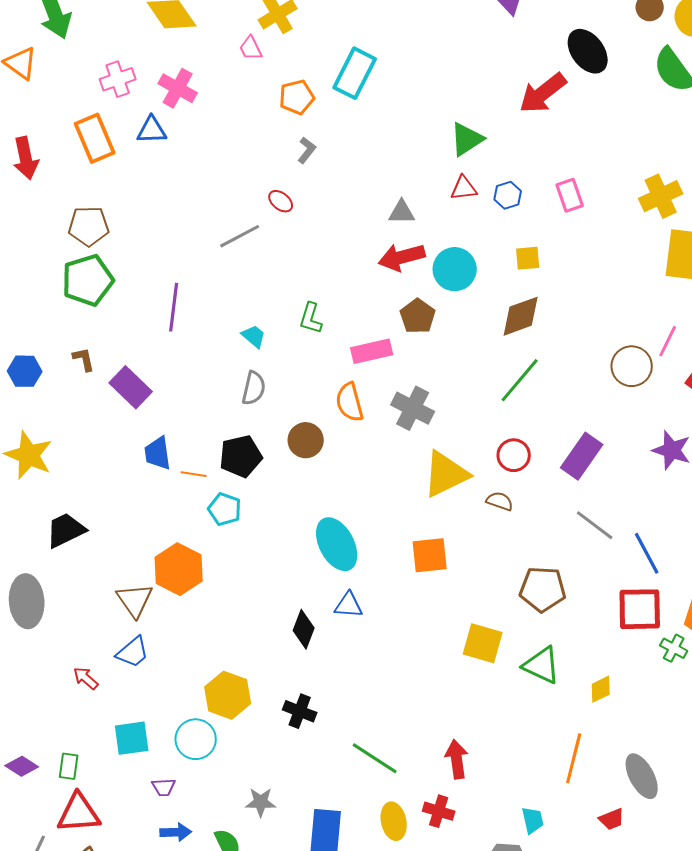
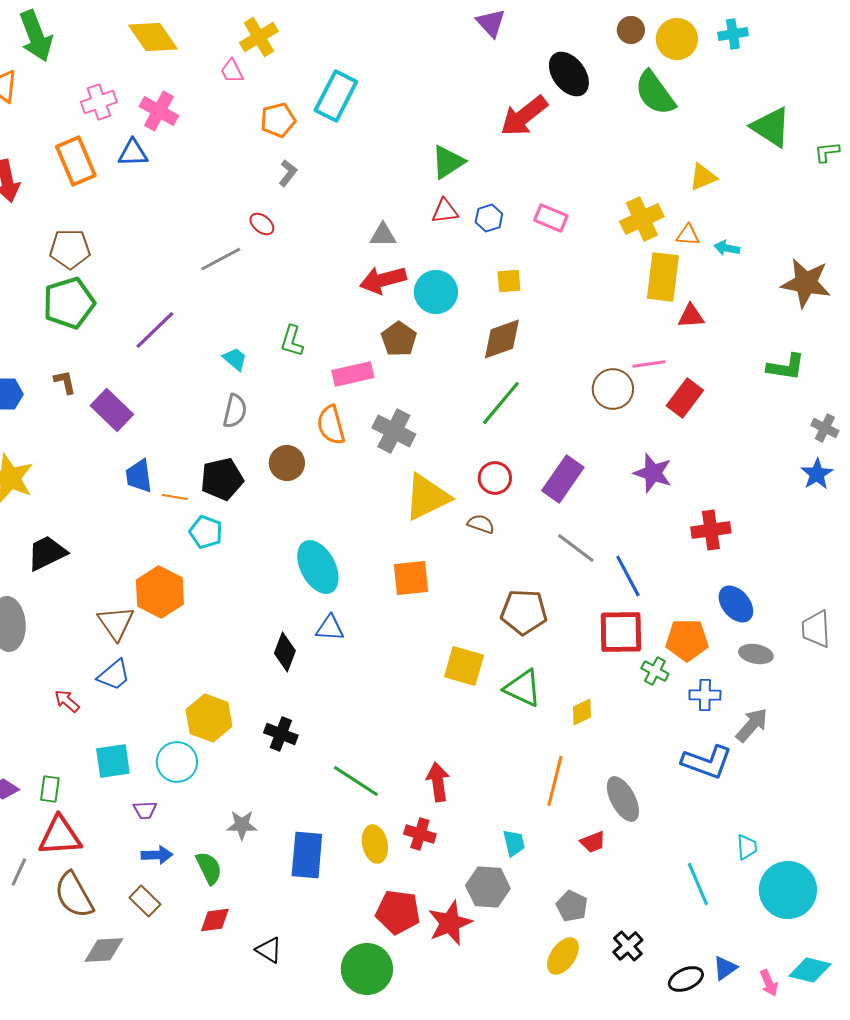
pink rectangle: (570, 195) -> (551, 218), turned -48
purple line: (174, 307) -> (155, 330), turned 39
pink line: (668, 341) -> (649, 364), turned 56

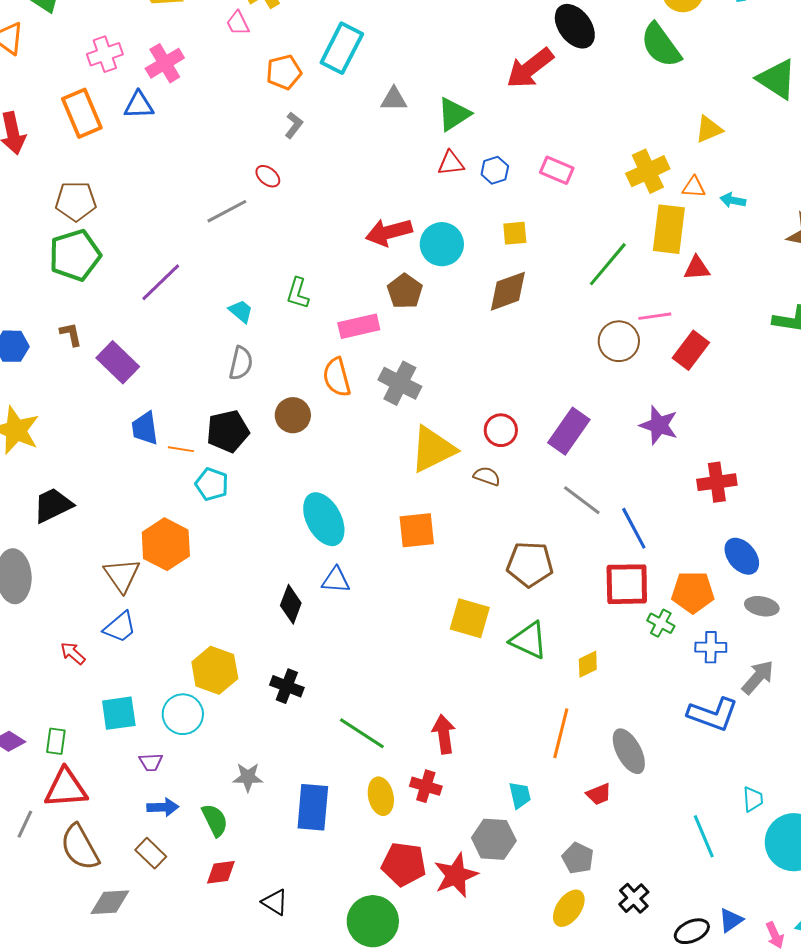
pink cross: (159, 111) -> (165, 63), turned 30
gray triangle: (383, 235) -> (394, 99), moved
green line: (501, 403) -> (608, 264), moved

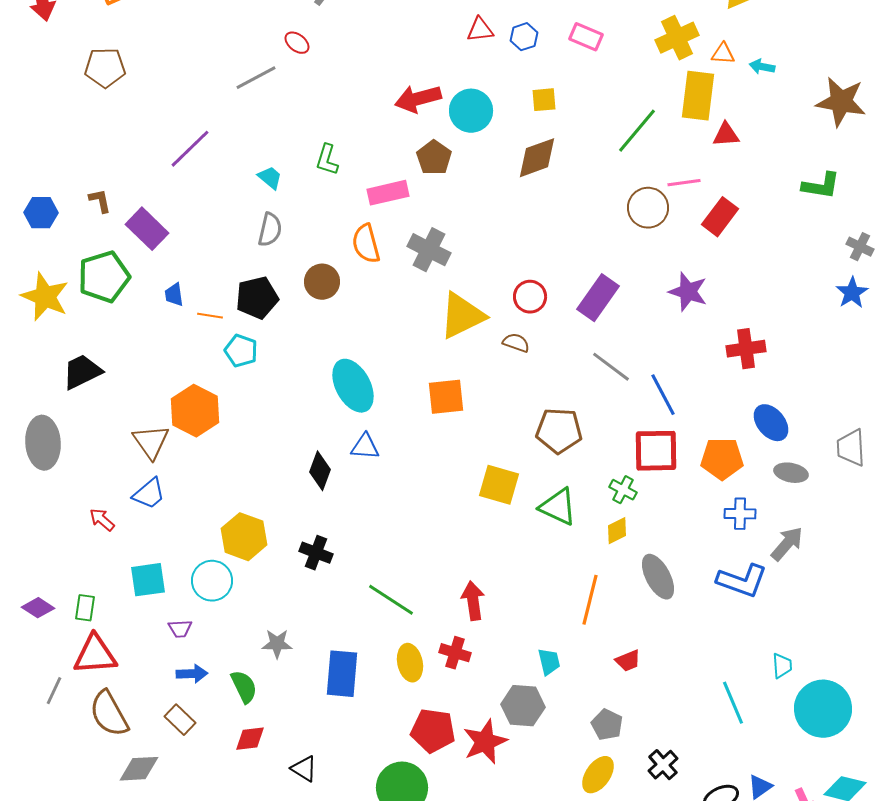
green pentagon: (75, 255) -> (104, 277), moved
blue trapezoid: (145, 428) -> (174, 295), size x0.7
green cross: (661, 623) -> (623, 490), moved
gray ellipse: (629, 751) -> (658, 577), moved

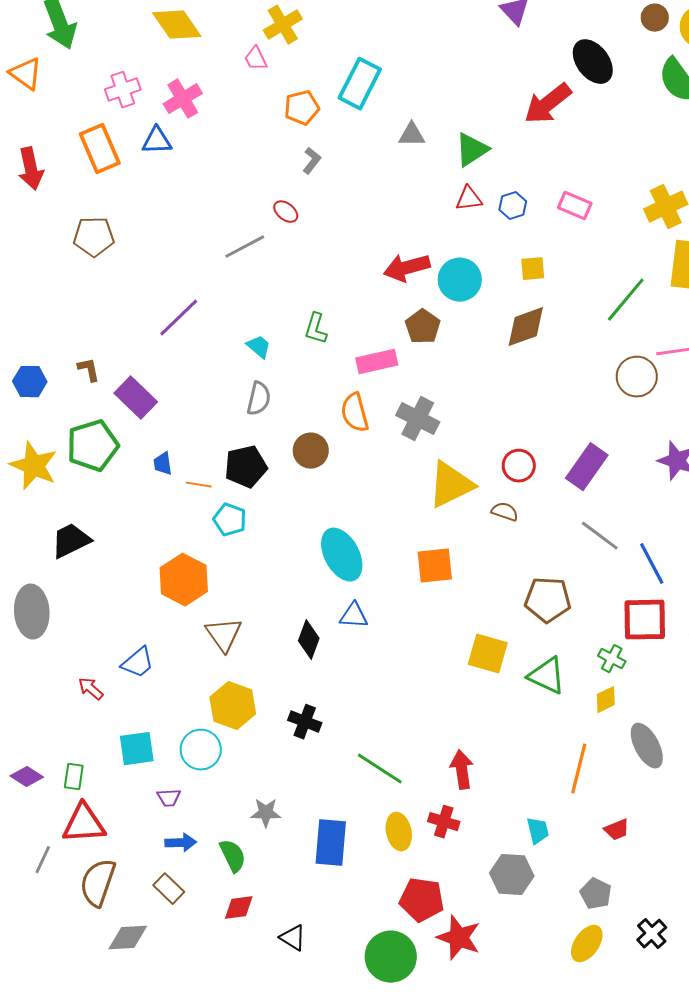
brown triangle: (151, 442) -> (224, 635), moved
brown semicircle: (109, 714) -> (98, 883), turned 48
red star: (485, 742) -> (459, 938), moved, turned -30

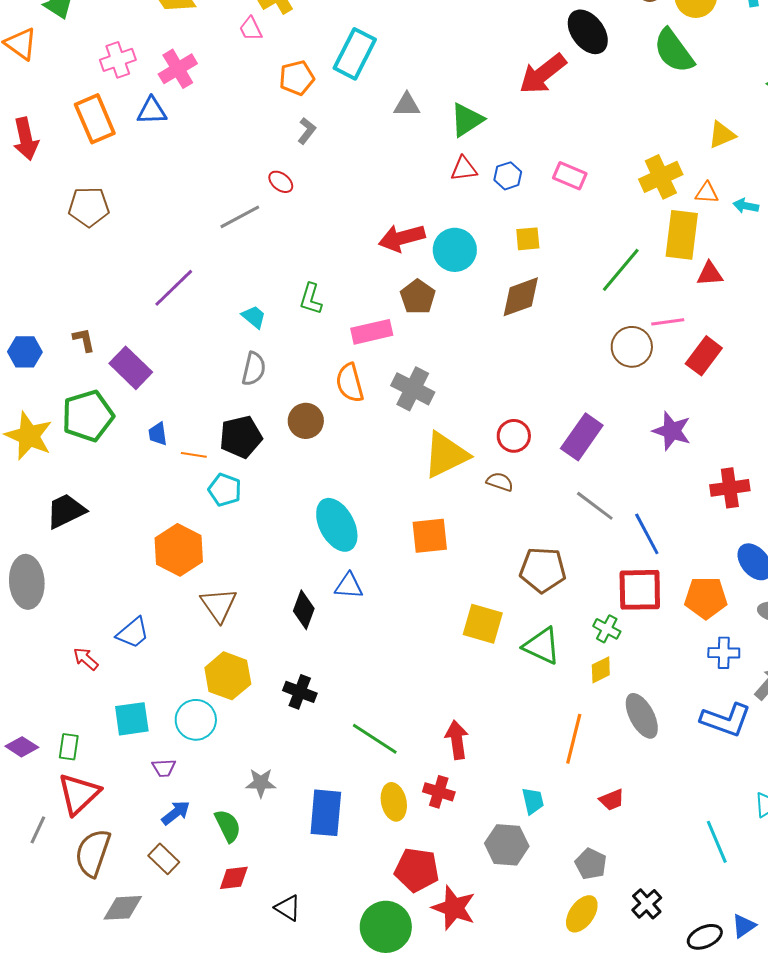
red triangle: (84, 824) -> (79, 794), turned -39
blue arrow: (181, 843) -> (176, 813), turned -36

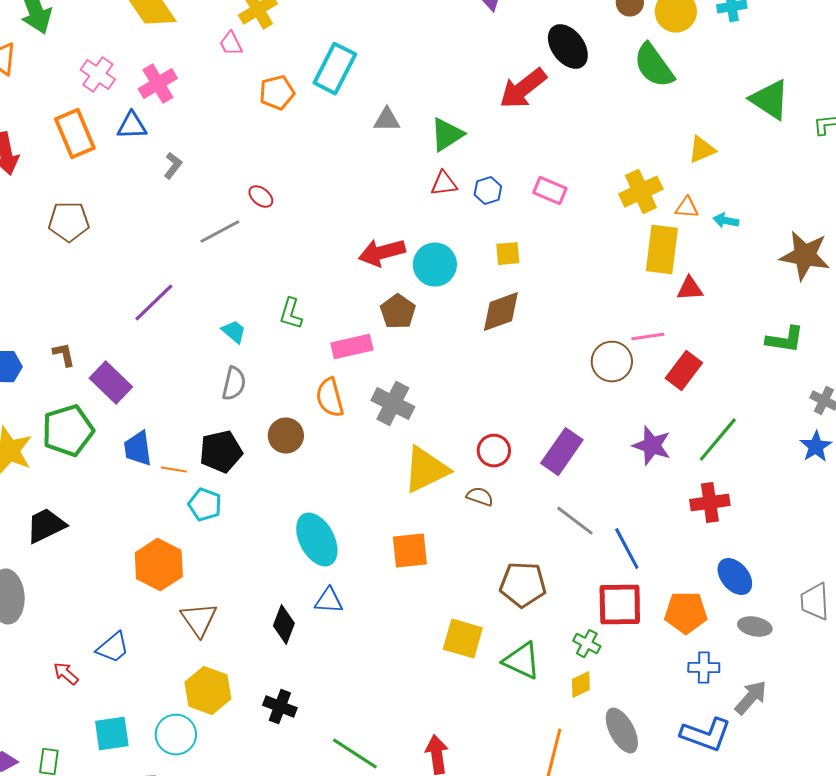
pink cross: (118, 60) -> (98, 75), turned -36
gray L-shape: (307, 131) -> (173, 166), moved
green line: (621, 270) -> (718, 440), moved
blue trapezoid: (158, 434) -> (138, 449), size x1.5

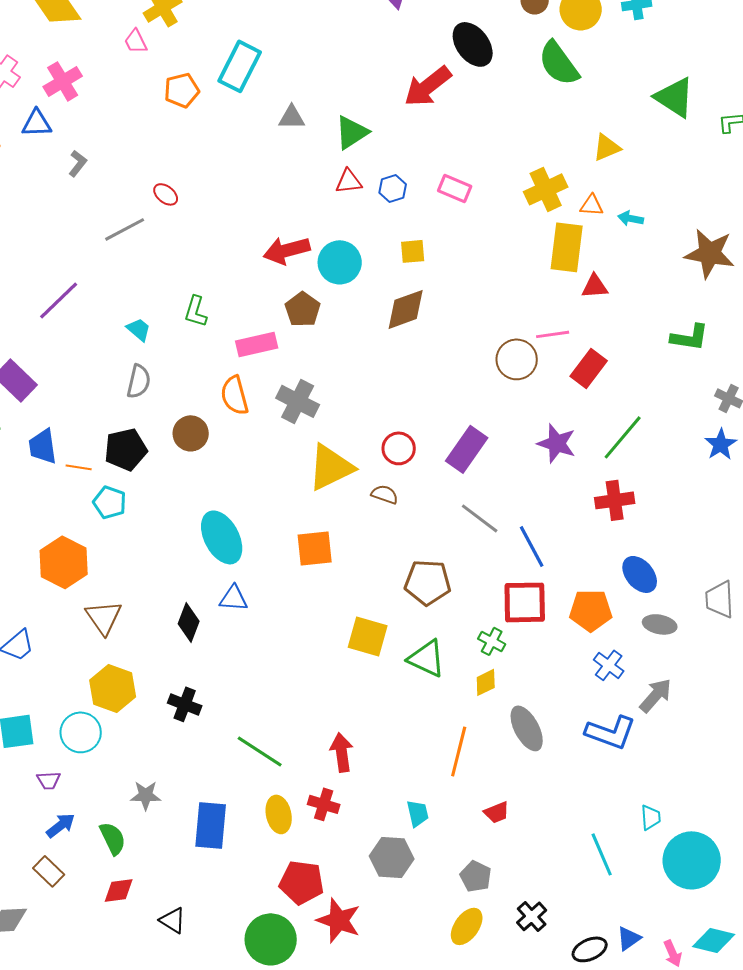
blue cross: (704, 668) -> (609, 665), turned 36

